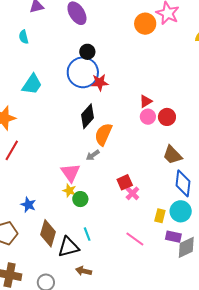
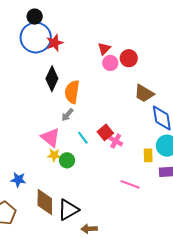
cyan line: (87, 234) -> (83, 138), moved

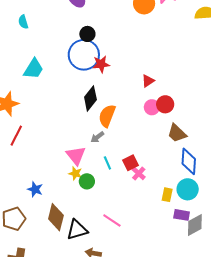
red circle: (129, 58) -> (165, 104), moved
pink circle: (110, 63) -> (152, 107), moved
pink line: (130, 184) -> (112, 220), moved

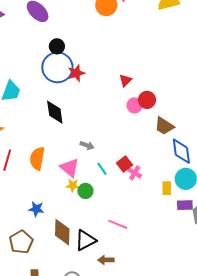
black diamond: (90, 98) -> (55, 112), moved, turned -35
orange semicircle: (107, 116) -> (37, 159), moved
gray arrow: (97, 137) -> (87, 145), turned -112

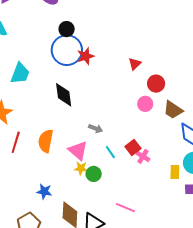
pink circle: (135, 105) -> (145, 104), moved

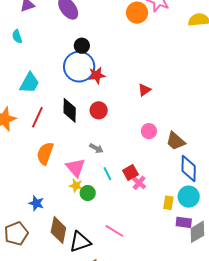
red circle: (156, 84) -> (99, 110), moved
red line: (16, 142) -> (37, 117), moved

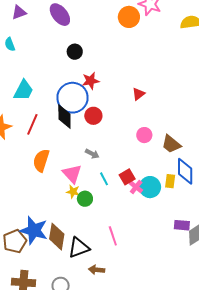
blue circle: (79, 67) -> (72, 98), moved
cyan circle: (189, 197) -> (150, 187), moved
blue star: (36, 203) -> (34, 230), moved, size x1.8
yellow rectangle: (168, 203) -> (170, 181), moved
pink line: (114, 231) -> (113, 236), turned 42

